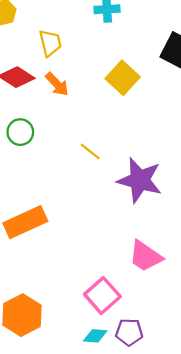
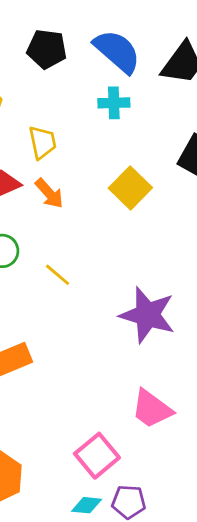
yellow line: (90, 152) -> (58, 275), moved

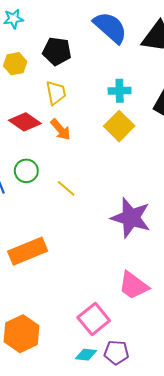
black pentagon: (47, 49) -> (57, 51), moved
cyan cross: (114, 103) -> (120, 91), moved

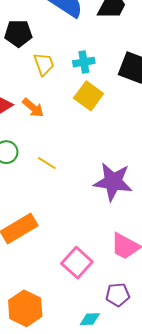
yellow trapezoid: (56, 93) -> (44, 64), moved
pink square: (94, 319) -> (77, 263), moved
purple pentagon: (116, 352) -> (118, 295), moved

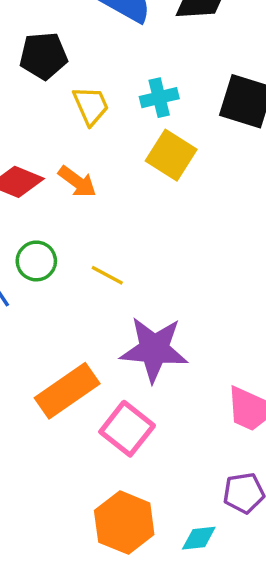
purple star: (113, 182) -> (154, 349), moved
pink square: (77, 263) -> (127, 429), moved
orange hexagon: (25, 308) -> (124, 523), moved

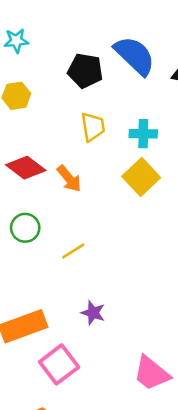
black pentagon: (43, 56) -> (85, 71), moved
yellow line: (107, 275) -> (73, 251), turned -75
purple star: (154, 349) -> (93, 313), size x0.5

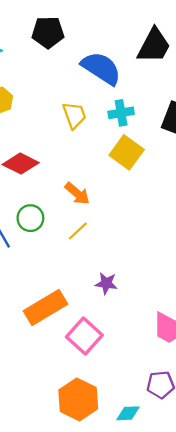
blue semicircle: (135, 56) -> (101, 68), moved
black pentagon: (85, 71) -> (48, 32), moved
orange arrow: (69, 179) -> (77, 194), moved

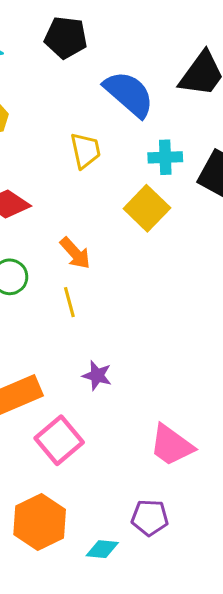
cyan cross: (121, 113) -> (165, 157), moved
yellow line: (78, 231) -> (69, 302), turned -70

